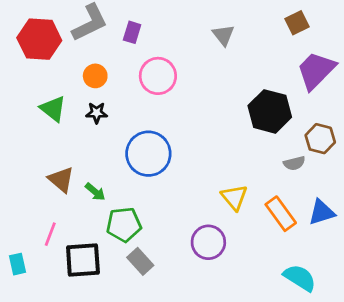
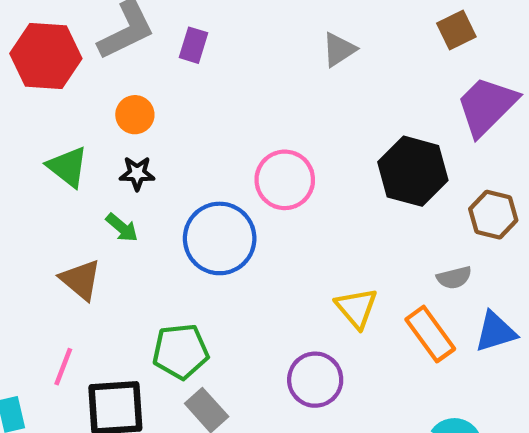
gray triangle: (223, 35) -> (339, 50), turned 35
pink circle: (158, 76) -> (285, 180), moved
gray semicircle: (294, 163) -> (454, 278), moved
green arrow: (95, 192) -> (122, 228), moved

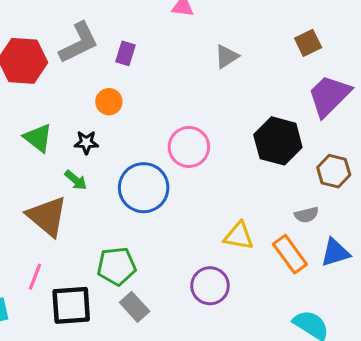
orange circle: (135, 115) -> (109, 102), moved
brown triangle: (81, 280) -> (47, 216), size x1.4
yellow triangle: (356, 308) -> (239, 236), turned -40

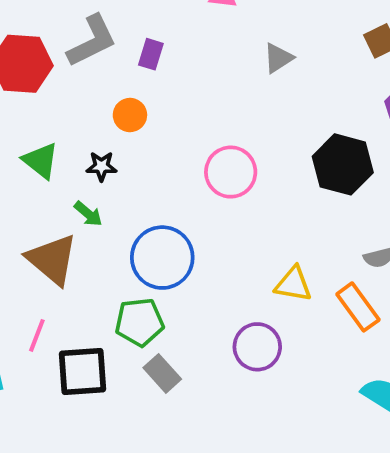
blue circle: (144, 188) -> (162, 258), moved

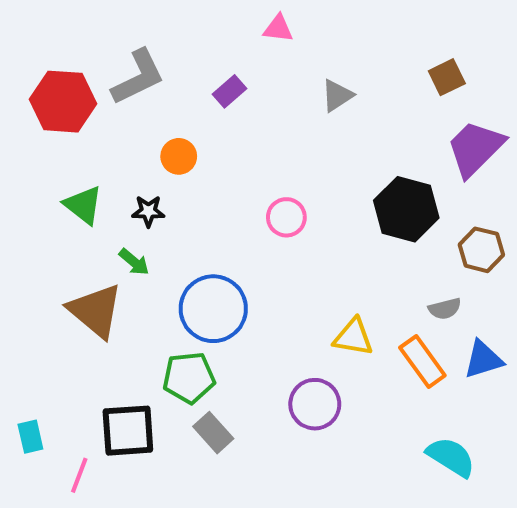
purple rectangle: (151, 54) -> (229, 91), moved, turned 32
pink circle: (231, 172) -> (286, 217), size x0.7
pink line: (37, 335) -> (79, 475), moved

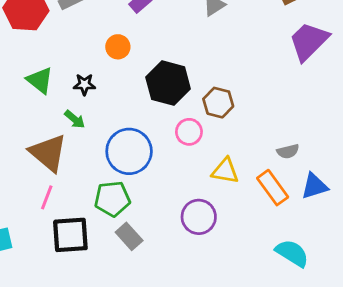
orange circle: (179, 156) -> (118, 47), moved
black hexagon: (406, 209) -> (168, 83), moved
pink circle: (286, 217) -> (189, 132), moved
brown hexagon: (481, 250) -> (218, 103), moved
pink line: (79, 475) -> (47, 197), moved

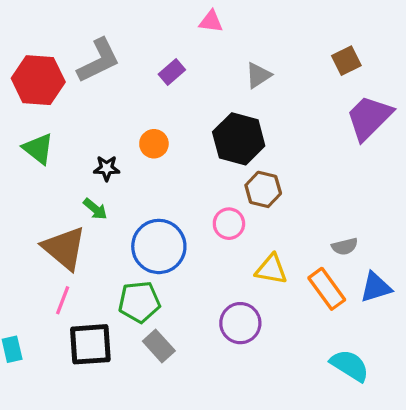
orange circle: (118, 47) -> (154, 144), moved
green triangle: (40, 80) -> (38, 149), moved
black hexagon: (168, 83) -> (239, 139), moved

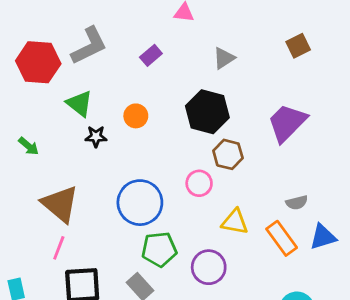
purple trapezoid: (369, 118) -> (287, 123), moved
green triangle: (38, 149) -> (79, 104), moved
green arrow: (95, 209) -> (29, 146), moved
green pentagon: (139, 302) -> (159, 249), moved

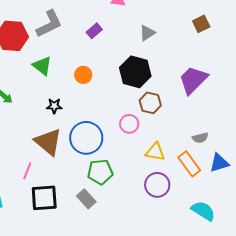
black star: (96, 137) -> (54, 106), moved
brown triangle: (60, 204) -> (48, 142), moved
purple circle: (209, 267) -> (157, 185), moved

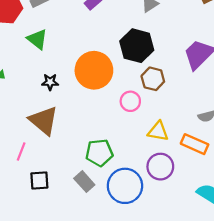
orange circle: (83, 75) -> (94, 70), moved, size x2.0
blue circle: (86, 138) -> (125, 186), moved
orange rectangle: (189, 164) -> (195, 144), turned -30
black square: (44, 198) -> (39, 181), size x0.7

